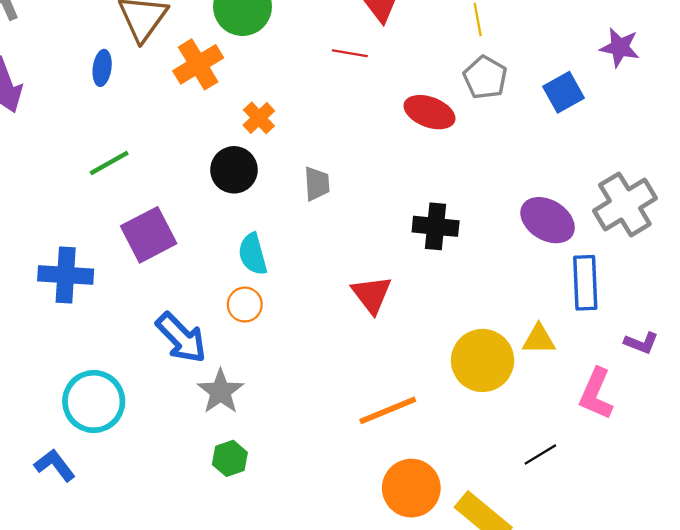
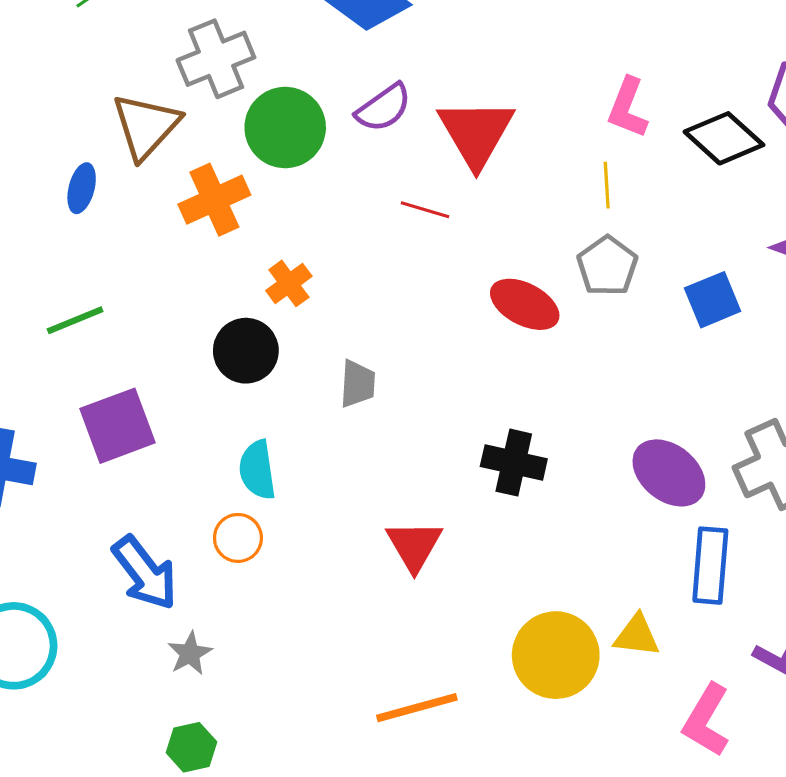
gray star: (221, 391) -> (190, 653), size x0.7

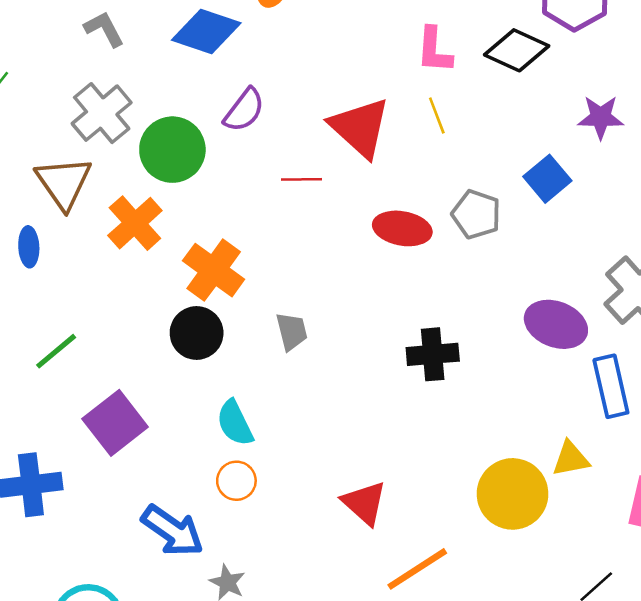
red triangle: (476, 133) -> (360, 127), moved
gray pentagon: (607, 266) -> (476, 214), moved
orange cross: (289, 283) -> (214, 270), size x1.6
red triangle: (414, 546) -> (364, 503), moved

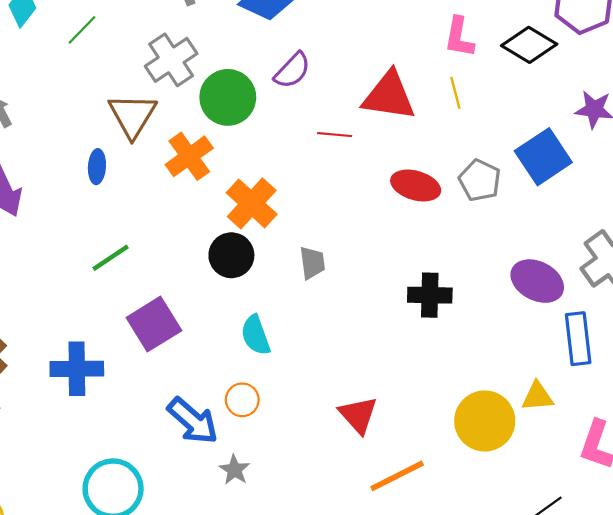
red triangle: (360, 127) -> (389, 96), turned -40
blue square: (547, 179) -> (543, 157), size x1.4
orange circle: (236, 481) -> (242, 400), moved

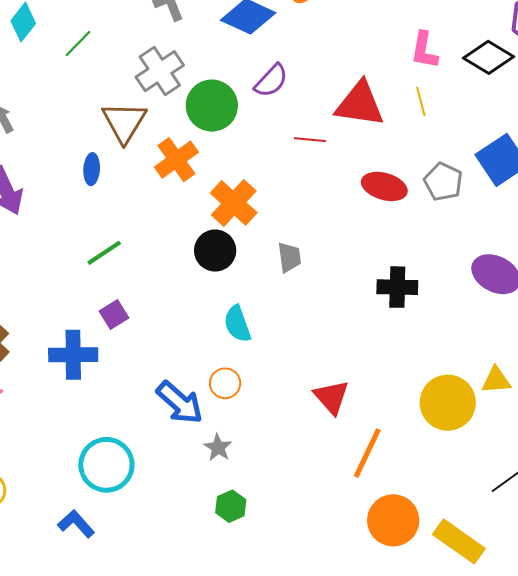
purple square: (154, 324) -> (114, 315), moved, size x0.6
orange line: (397, 476) -> (367, 453), turned -38

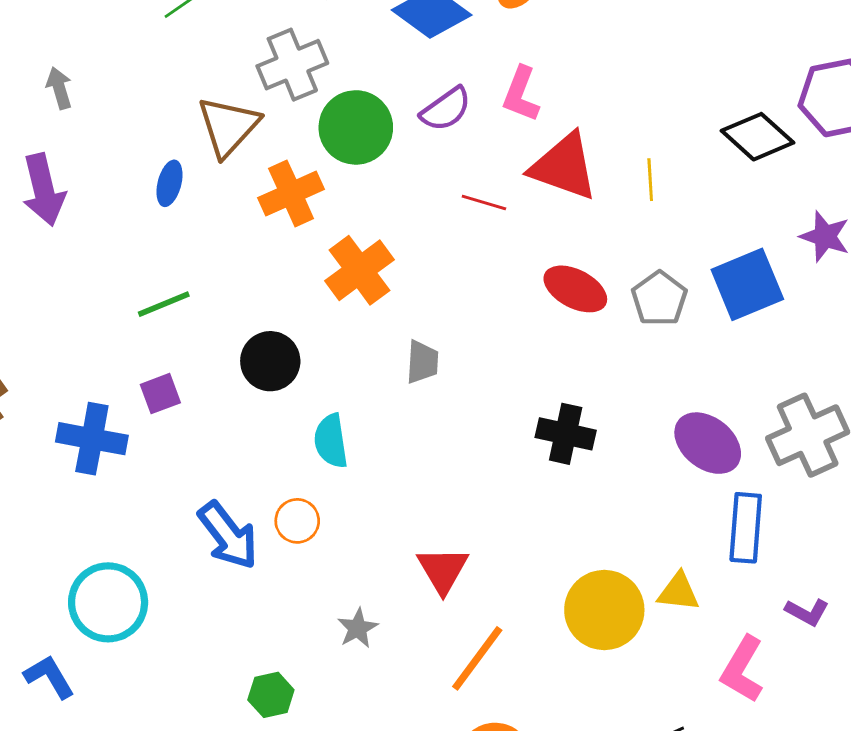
pink L-shape: (424, 50) -> (521, 94), moved
black circle: (215, 251) -> (270, 361), moved
gray star: (218, 448) -> (358, 628), moved

